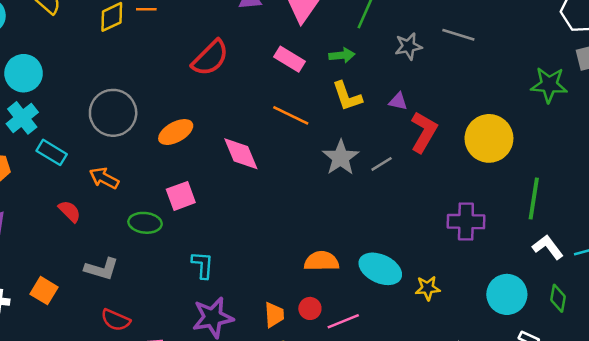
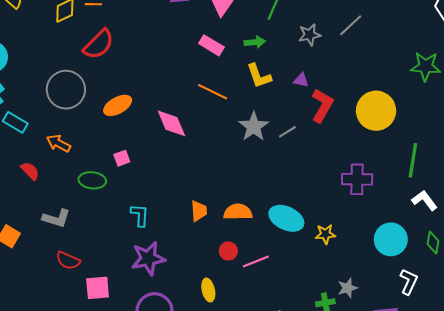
gray line: (458, 35) -> (351, 25), turned -60
red semicircle: (210, 58) -> (99, 44), moved
pink square: (181, 196) -> (122, 158), size x0.7
orange trapezoid: (274, 315) -> (199, 211), moved

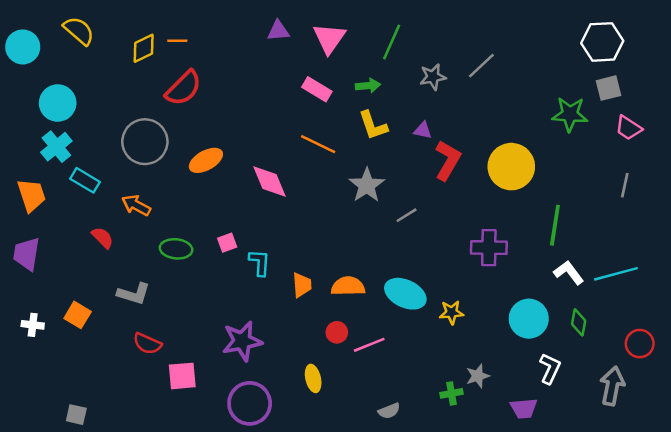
gray line: (287, 132) -> (407, 215), moved
pink square: (122, 158) -> (227, 243), moved
cyan L-shape: (140, 215) -> (260, 263), moved

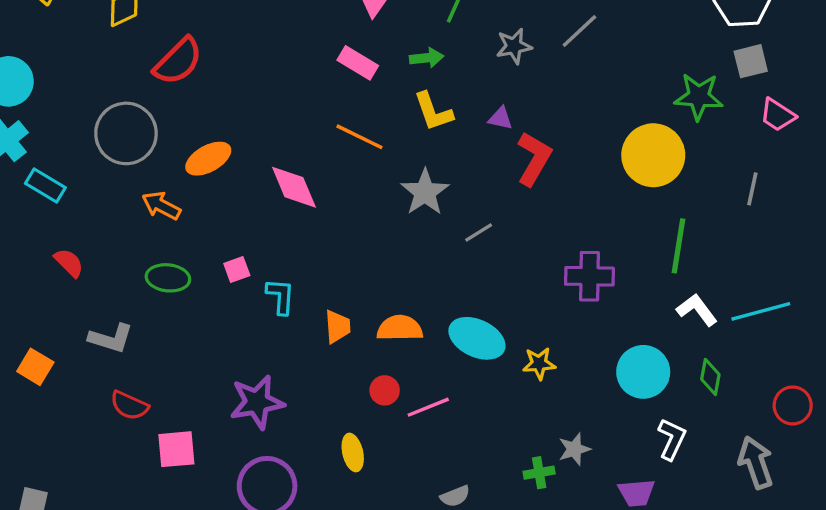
yellow circle: (511, 167) -> (653, 155), moved
gray line: (625, 185) -> (752, 189), moved
orange arrow: (136, 205) -> (161, 206), moved
gray arrow: (612, 386) -> (756, 463), turned -30

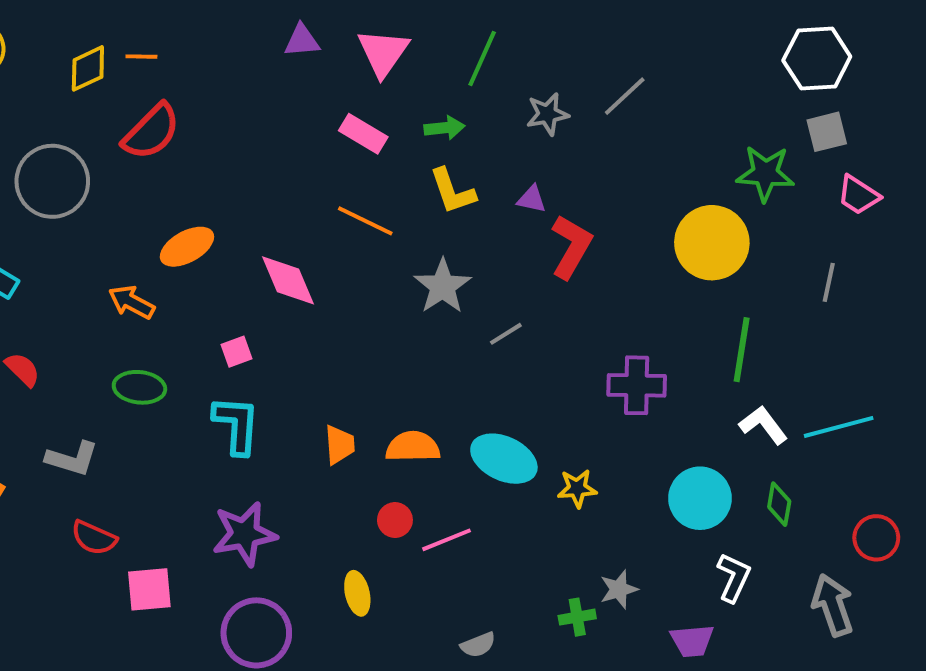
gray circle: (126, 133) -> (52, 181), moved
pink square: (237, 269) -> (237, 352), moved
cyan L-shape: (280, 296) -> (237, 425), moved, size x1.4

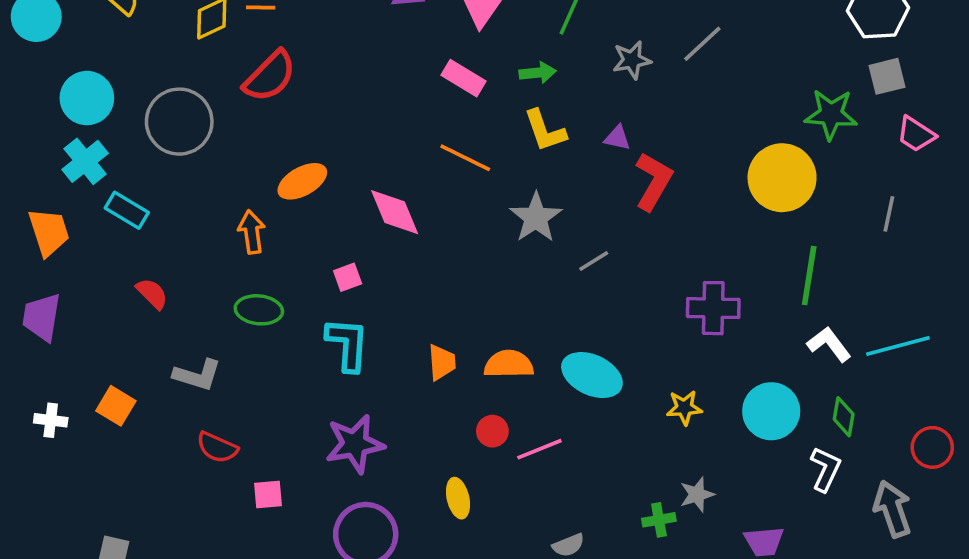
orange arrow: (132, 302) -> (252, 232), turned 54
yellow star: (577, 488) -> (684, 408), moved
white L-shape: (734, 577) -> (825, 469), moved
pink square: (149, 589) -> (268, 494), size x0.7

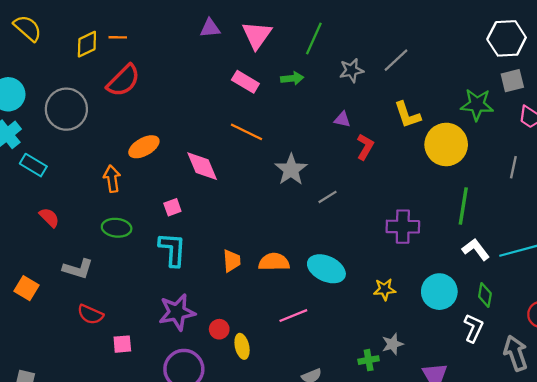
yellow L-shape: (545, 131) -> (407, 115), moved
red L-shape: (654, 181) -> (365, 147), size x0.7
red circle: (492, 431) -> (219, 329), moved

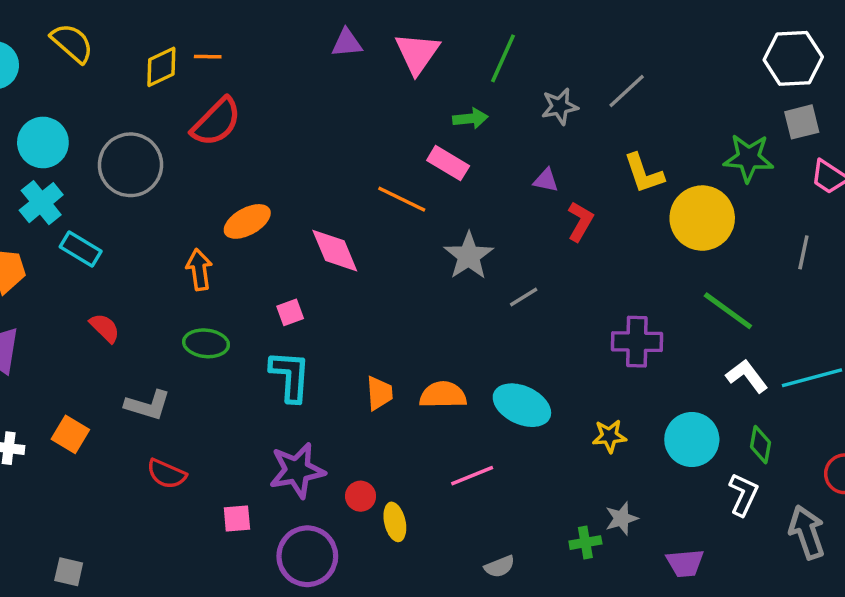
pink rectangle: (245, 82) -> (448, 163), moved
green line: (463, 206) -> (728, 311), turned -63
pink square: (122, 344) -> (237, 518), moved

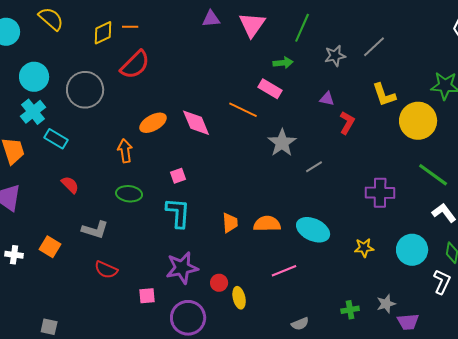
pink diamond: (335, 251) -> (196, 123), moved
gray star: (621, 518) -> (386, 304), moved

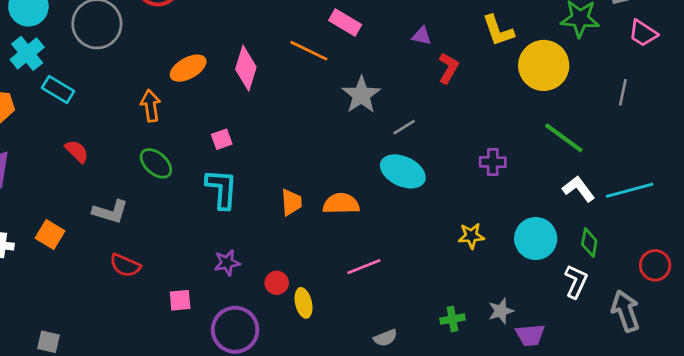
pink diamond: (196, 123) -> (246, 68), turned 40
purple cross: (380, 193) -> (493, 162), size x0.7
green ellipse: (129, 194) -> (156, 163), turned 35
cyan ellipse: (313, 230) -> (403, 171), moved
purple star: (182, 268) -> (227, 263), size x0.6

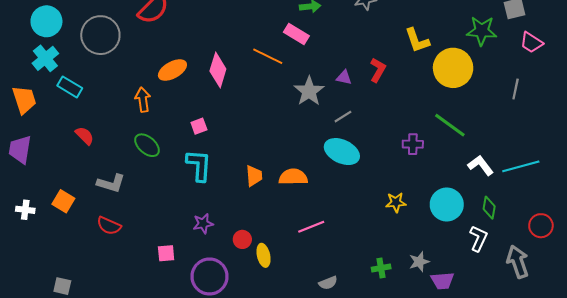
purple triangle: (422, 36) -> (344, 77), moved
green line: (564, 138) -> (450, 125), moved
red semicircle: (125, 265) -> (109, 226), moved

